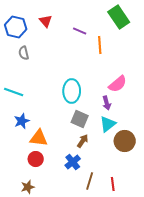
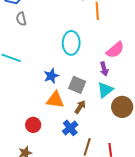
cyan ellipse: (72, 91) -> (71, 43), moved
blue star: (22, 121) -> (51, 76), moved
orange triangle: (39, 138) -> (55, 100), moved

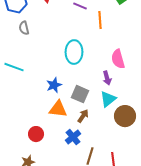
pink semicircle: (115, 50) -> (118, 59), turned 114

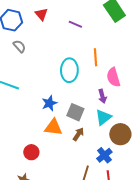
orange line: (100, 20) -> (95, 57), moved
gray semicircle: (24, 28) -> (19, 46), turned 152
blue cross: (73, 137) -> (104, 155), moved

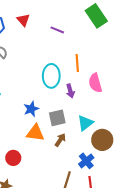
purple arrow: (102, 96) -> (70, 91), moved
gray square: (75, 112) -> (57, 118), turned -36

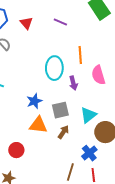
red triangle: (23, 20) -> (26, 23), moved

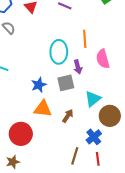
gray square: (60, 110) -> (66, 83), moved
red circle: (16, 150) -> (21, 134), size x1.5

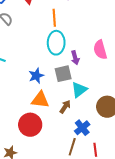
orange line: (85, 39) -> (54, 18), moved
cyan triangle: (93, 99) -> (79, 90), moved
red circle: (21, 134) -> (30, 125), moved
blue cross: (94, 137) -> (82, 128), moved

